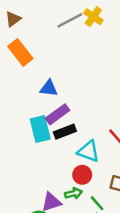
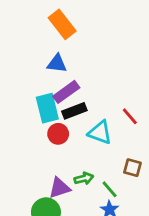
orange rectangle: (20, 52) -> (62, 24), moved
red circle: (82, 175) -> (58, 134), moved

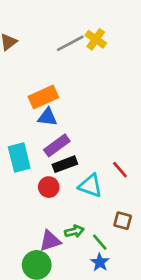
orange rectangle: (62, 24) -> (43, 97), moved, turned -76
cyan rectangle: (47, 108) -> (19, 158), moved

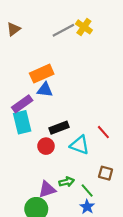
purple rectangle: (57, 145) -> (22, 104), moved

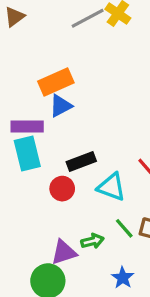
blue triangle: (45, 90) -> (61, 106), turned -35
purple rectangle: (22, 104) -> (27, 127), turned 36
green line: (87, 191) -> (124, 228), moved

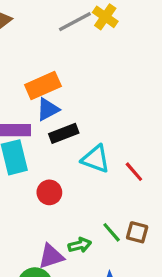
black rectangle: (81, 162) -> (64, 133), moved
cyan triangle: (112, 187) -> (96, 159), moved

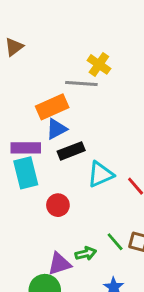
yellow cross: (105, 17) -> (99, 64), moved
gray line: (75, 22) -> (81, 84), moved, turned 32
cyan triangle: (96, 159) -> (100, 174), turned -44

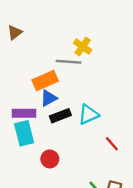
cyan triangle: (100, 174) -> (88, 114), moved

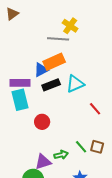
orange rectangle: (45, 80) -> (54, 62), moved

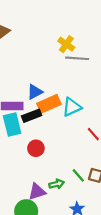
gray line: (58, 39) -> (77, 58), moved
orange rectangle: (54, 62) -> (49, 104), moved
black rectangle: (51, 85) -> (32, 116), moved

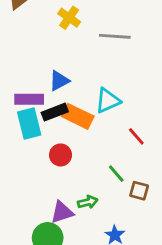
yellow cross: (66, 44) -> (69, 18), moved
orange rectangle: (49, 104) -> (78, 116), moved, turned 50
green line: (78, 175) -> (116, 174), moved

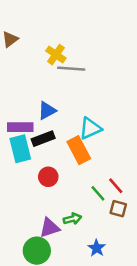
gray line: (115, 36) -> (71, 69), moved
orange rectangle: (78, 116) -> (79, 150), moved, turned 36
red line: (136, 136) -> (116, 186), moved

